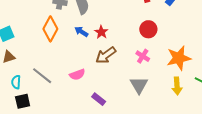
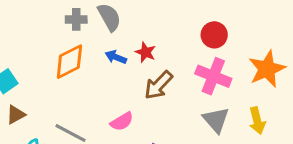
orange diamond: (50, 29) -> (69, 62), turned 45
pink cross: (143, 56) -> (213, 76), size x1.6
yellow arrow: (177, 86) -> (257, 121), moved

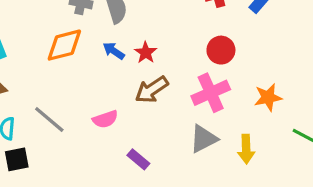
orange star: (267, 69) -> (268, 97), size x0.7
pink cross: (213, 76) -> (211, 93), turned 32
gray triangle: (216, 120) -> (203, 139), turned 32

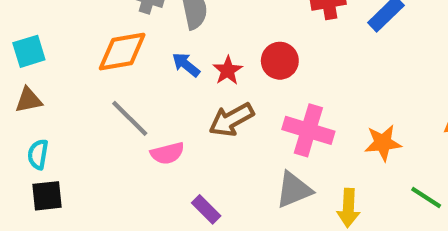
red circle: (221, 50) -> (280, 61), moved
pink cross: (211, 93) -> (308, 130), turned 36
gray line: (49, 120) -> (130, 118), moved

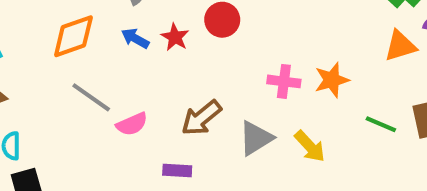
brown arrow: (231, 120) -> (201, 118), moved
pink cross: (308, 130) -> (284, 81), moved, size x0.7
yellow arrow: (348, 208) -> (310, 146), turned -36
purple rectangle: (206, 209) -> (177, 170), turned -32

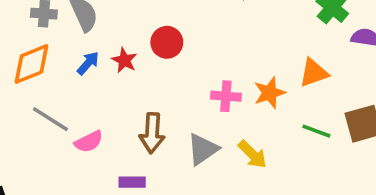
blue arrow: (135, 38) -> (88, 63), turned 105
orange triangle: (400, 46) -> (314, 73), moved
brown arrow: (201, 118) -> (152, 133), turned -45

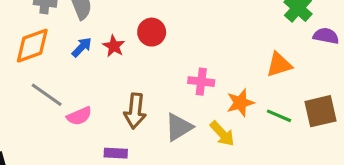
orange star: (270, 93) -> (240, 103), moved

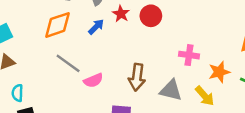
red star: (114, 46) -> (121, 14), moved
gray triangle: (179, 127) -> (171, 90), turned 45

